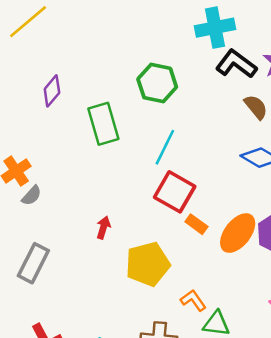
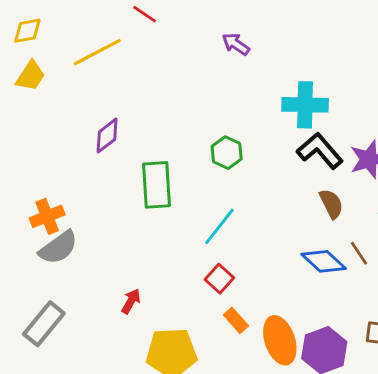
green hexagon: (157, 83) -> (227, 153), size x0.7
red square: (175, 192) -> (219, 279), size x0.6
gray semicircle: (32, 195) -> (58, 248), size x1.6
orange ellipse: (238, 233) -> (280, 340), turned -69

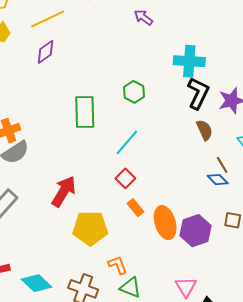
purple diamond: (107, 136) -> (45, 52), moved
black L-shape: (320, 151) -> (198, 93), turned 64
blue diamond: (324, 261) -> (218, 180), moved, size x0.7
red arrow: (131, 301) -> (64, 191), size x1.8

